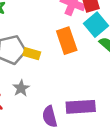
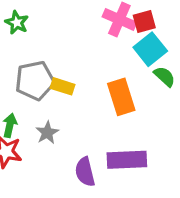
orange rectangle: (67, 41) -> (121, 97), moved

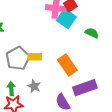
cyan square: (150, 49) -> (66, 19), moved
orange rectangle: (121, 97) -> (67, 65), moved

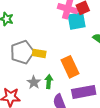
cyan square: (66, 19) -> (77, 21), turned 36
green arrow: (11, 89) -> (49, 82), moved

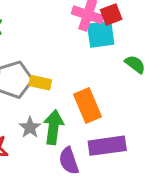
green arrow: (49, 82) -> (53, 127), size x1.5

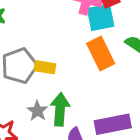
orange rectangle: (87, 105) -> (101, 53), moved

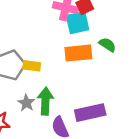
orange rectangle: (101, 53) -> (78, 53), turned -68

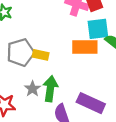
cyan square: (78, 23) -> (98, 29), moved
purple rectangle: (90, 113) -> (91, 103), turned 32

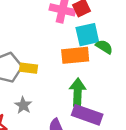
green arrow: (50, 89) -> (78, 92), moved

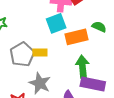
cyan square: (87, 35) -> (56, 23), moved
gray star: (23, 105) -> (40, 83), size x1.5

